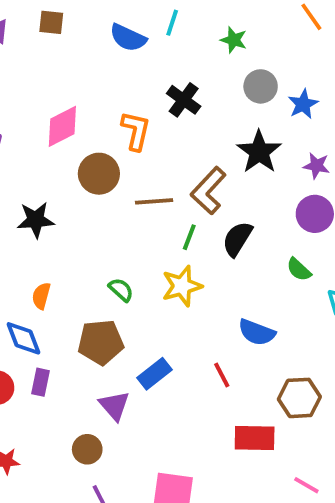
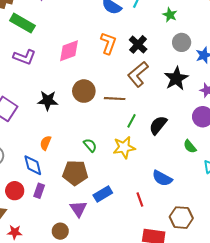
orange L-shape: (136, 131) -> (108, 43), moved
brown circle: (99, 174) -> (84, 91), moved
brown L-shape: (208, 191) -> (138, 74), moved

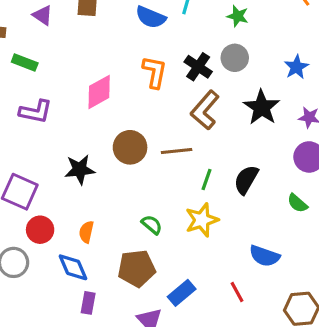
green rectangle: (22, 23) -> (25, 63), size x0.7
gray circle: (182, 42) -> (235, 58), moved
red circle: (15, 191) -> (40, 230), moved

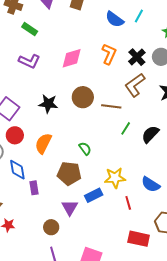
yellow star: (202, 220) -> (115, 178), moved
orange semicircle: (86, 232) -> (43, 143), size x1.5
blue diamond: (73, 267) -> (17, 170), moved
purple rectangle: (88, 303) -> (34, 188), turned -32

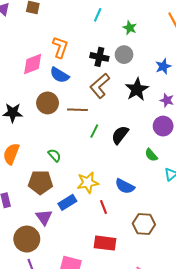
blue semicircle: (115, 19) -> (59, 75), moved
orange L-shape: (109, 54) -> (60, 47), moved
black cross: (137, 57) -> (99, 57), turned -30
brown circle: (51, 227) -> (27, 239), size x1.6
red rectangle: (139, 239) -> (105, 243), moved

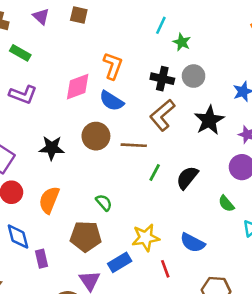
green star: (130, 28) -> (182, 42), moved

